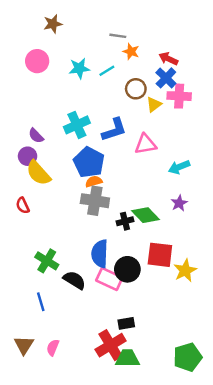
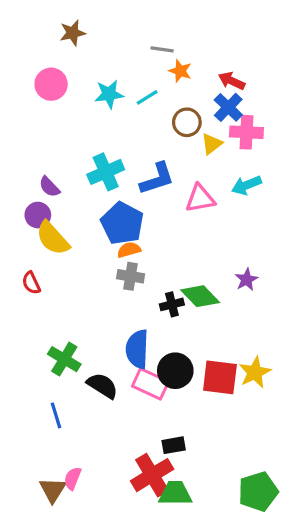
cyan arrow: (179, 167) -> (246, 185), moved
gray cross: (95, 201) -> (131, 276), size x0.7
red square: (160, 255) -> (220, 377), moved
brown triangle: (24, 345) -> (53, 490), moved

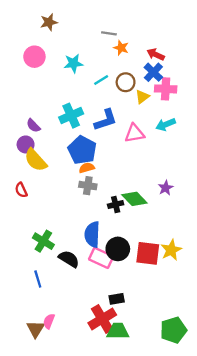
cyan line: (147, 97) -> (101, 80), moved

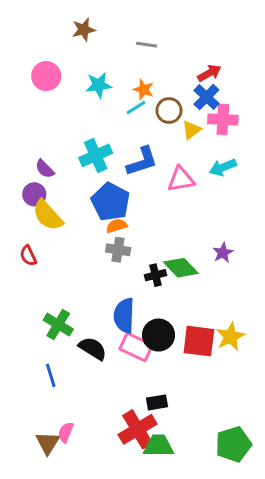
brown star: (49, 22) -> (84, 30), moved
orange star: (121, 48) -> (144, 90), moved
red arrow: (156, 54) -> (209, 73), turned 126

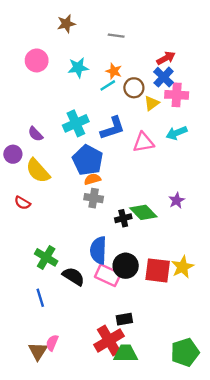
purple circle: (34, 194) -> (13, 154), moved
red semicircle: (28, 256) -> (22, 203), turned -35

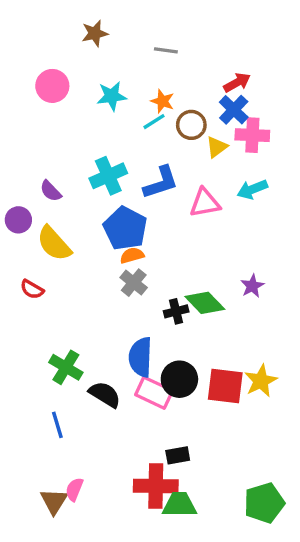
gray cross: (94, 198) -> (134, 283), turned 30
red cross: (109, 340) -> (156, 486), turned 32

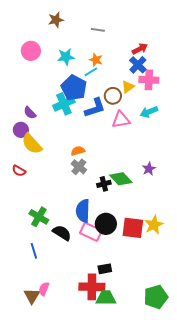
brown circle: (191, 125) -> (113, 96), moved
purple circle: (18, 220) -> (21, 130), moved
blue pentagon: (125, 228) -> (74, 88), moved

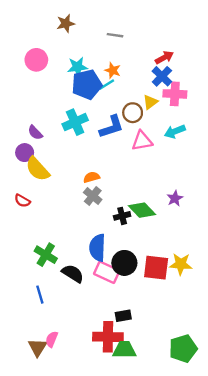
blue pentagon: (74, 88) -> (87, 84), moved, turned 30
yellow star: (154, 225) -> (181, 264), turned 30

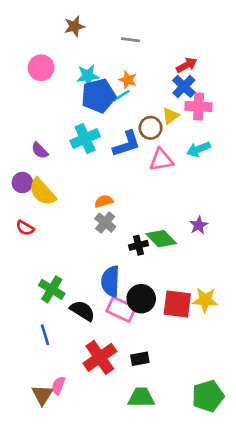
purple circle: (25, 153) -> (22, 183), moved
red cross: (108, 337) -> (100, 357), moved, turned -36

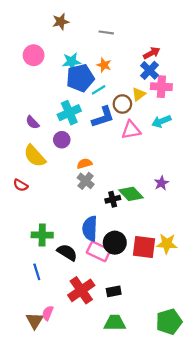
cyan line: (121, 96) -> (99, 90), moved
purple circle: (22, 183) -> (62, 140), moved
green cross: (52, 289) -> (42, 235), turned -30

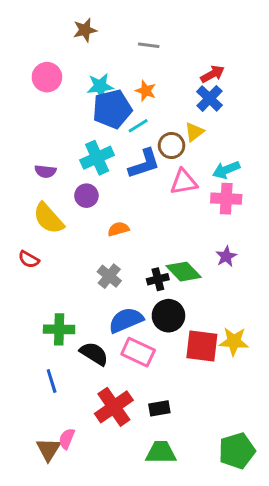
pink cross: (161, 87) -> (226, 199), moved
purple semicircle: (32, 122) -> (45, 171), turned -40
gray cross: (86, 181) -> (109, 276), moved
blue semicircle: (90, 229) -> (126, 320), turned 65
black circle: (115, 243) -> (168, 316), moved

